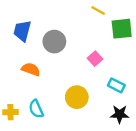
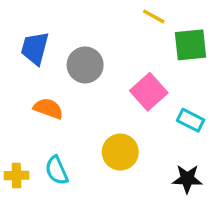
pink square: (95, 59) -> (149, 92), size x1.5
cyan rectangle: (116, 85) -> (191, 120), moved

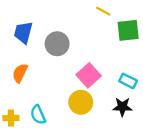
pink square: (149, 92) -> (89, 75), moved
orange semicircle: (48, 108) -> (20, 73), moved, turned -84
black star: (187, 179) -> (122, 107), moved

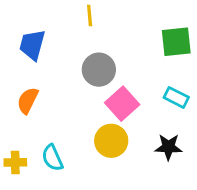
yellow line: (103, 11) -> (90, 15), moved, turned 56
gray circle: (57, 44) -> (99, 70), moved
cyan rectangle: (128, 81) -> (176, 97), moved

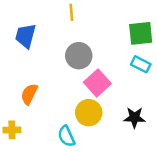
cyan rectangle: (176, 97) -> (141, 64), moved
orange semicircle: (28, 101) -> (29, 94), moved
cyan semicircle: (52, 158) -> (66, 136), moved

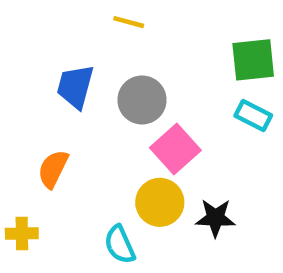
yellow line: (71, 12) -> (129, 22), turned -70
blue trapezoid: (26, 36) -> (75, 87), moved
black star: (135, 118) -> (215, 218), moved

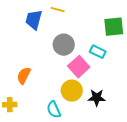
blue trapezoid: (75, 87) -> (34, 20), moved
cyan rectangle: (253, 116) -> (98, 52), moved

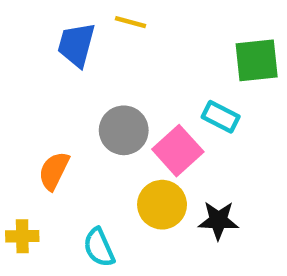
gray circle: (64, 45) -> (124, 130), moved
cyan semicircle: (54, 110) -> (99, 247), moved

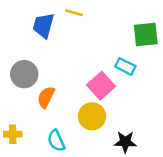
gray circle: (124, 130) -> (24, 74), moved
orange semicircle: (54, 171) -> (46, 97), moved
black star: (218, 220) -> (125, 142), moved

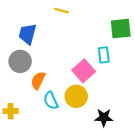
blue trapezoid: (43, 26) -> (28, 34), moved
cyan rectangle: (125, 66) -> (104, 55), turned 56
cyan semicircle: (56, 141) -> (51, 101), moved

